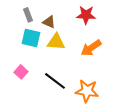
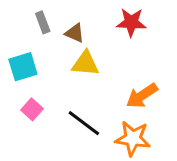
cyan square: (31, 38) -> (23, 67), moved, turned -30
orange arrow: (91, 48) -> (142, 96), moved

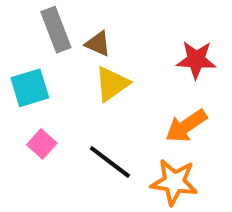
gray rectangle: (43, 22) -> (56, 30), size x1.5
red star: (131, 22) -> (196, 60), moved
yellow triangle: (85, 64) -> (112, 84), turned -40

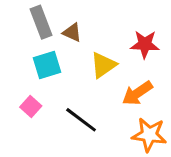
yellow triangle: (112, 84) -> (103, 65), moved
cyan square: (30, 88) -> (47, 65), moved
orange star: (174, 182) -> (149, 135), moved

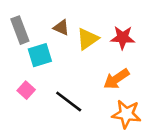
gray rectangle: (41, 22) -> (20, 30), moved
yellow triangle: (103, 65) -> (88, 39), moved

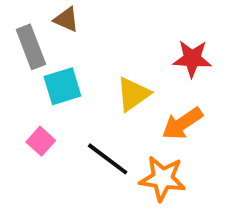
brown triangle: (61, 28) -> (66, 19), moved
yellow triangle: (88, 39) -> (133, 94), moved
orange star: (126, 114) -> (163, 179), moved

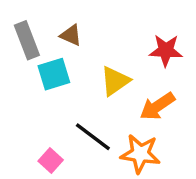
brown triangle: (66, 19) -> (71, 35), moved
pink square: (41, 141) -> (51, 161), moved

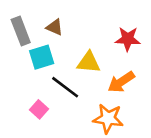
yellow triangle: (115, 81) -> (89, 62), turned 40
black line: (93, 137) -> (65, 87), moved
pink square: (51, 161) -> (39, 109), moved

